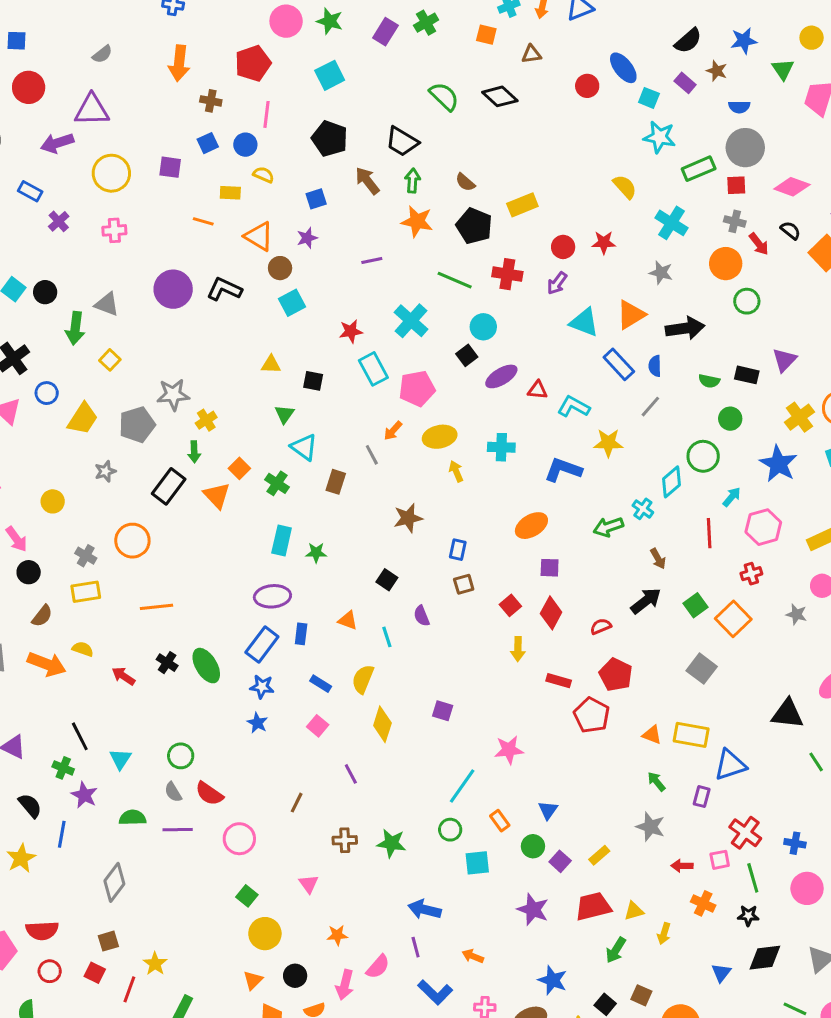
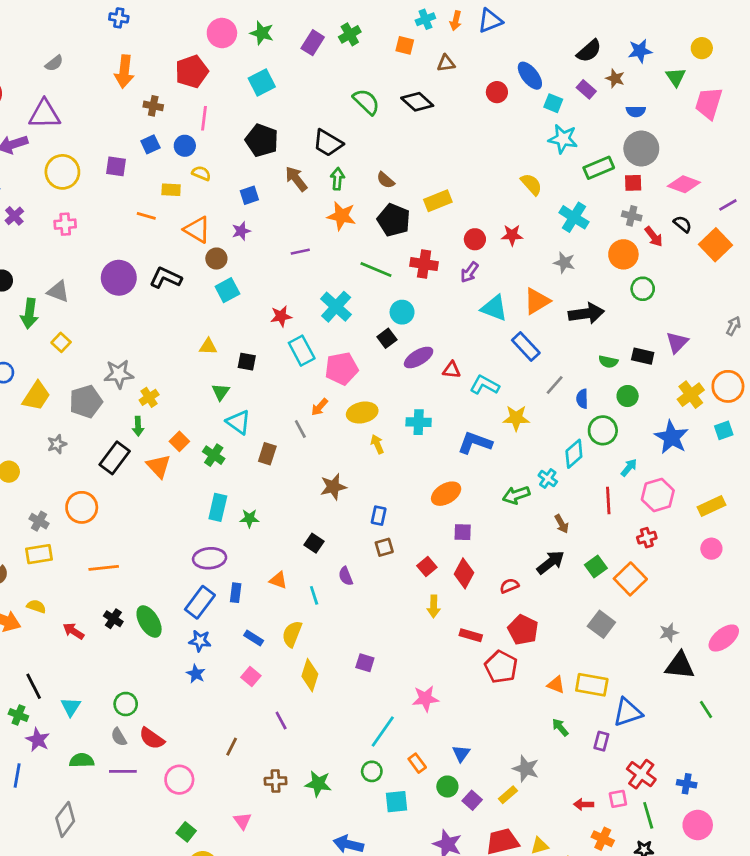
blue semicircle: (655, 366) -> (582, 399), moved
gray star: (796, 614) -> (669, 633), moved, turned -30
gray star: (650, 827) -> (526, 769), moved

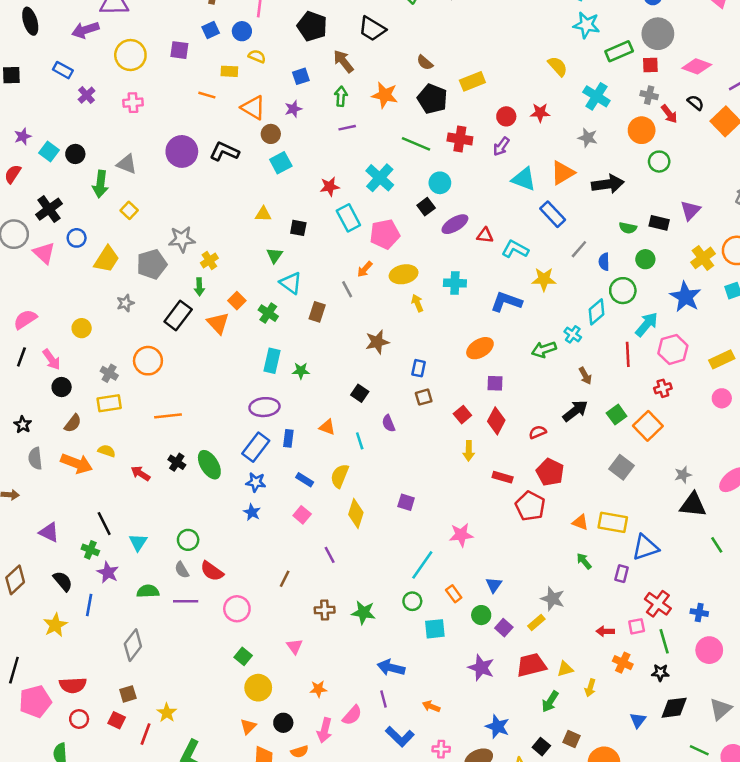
green arrow: (337, 179) -> (341, 96), moved
cyan arrow: (629, 468) -> (647, 324), size x1.5

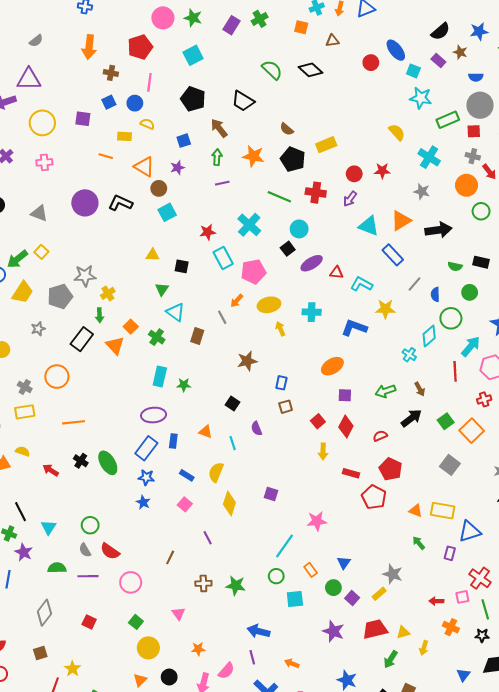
green arrow: (100, 184) -> (17, 259), moved, turned 45
green arrow: (544, 349) -> (385, 391), moved
red square: (117, 720) -> (89, 622), moved

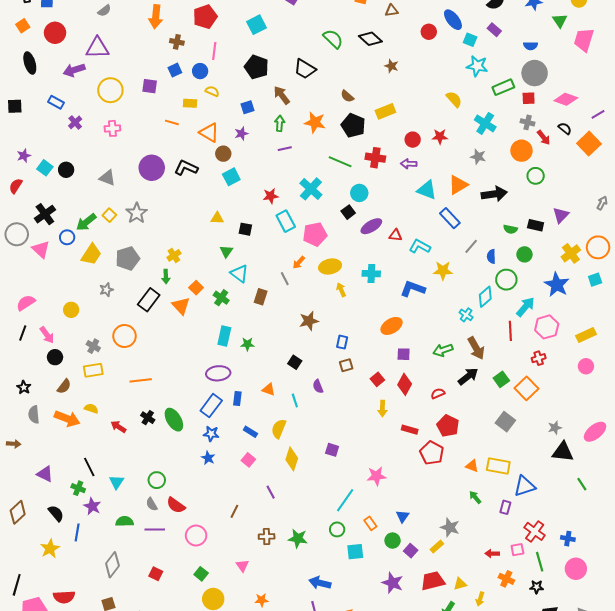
brown star: (460, 52) -> (392, 66), moved
purple arrow: (350, 199) -> (409, 164), turned 56
gray star: (85, 276) -> (137, 213), moved, turned -30
brown arrow: (420, 389) -> (476, 348), size x1.6

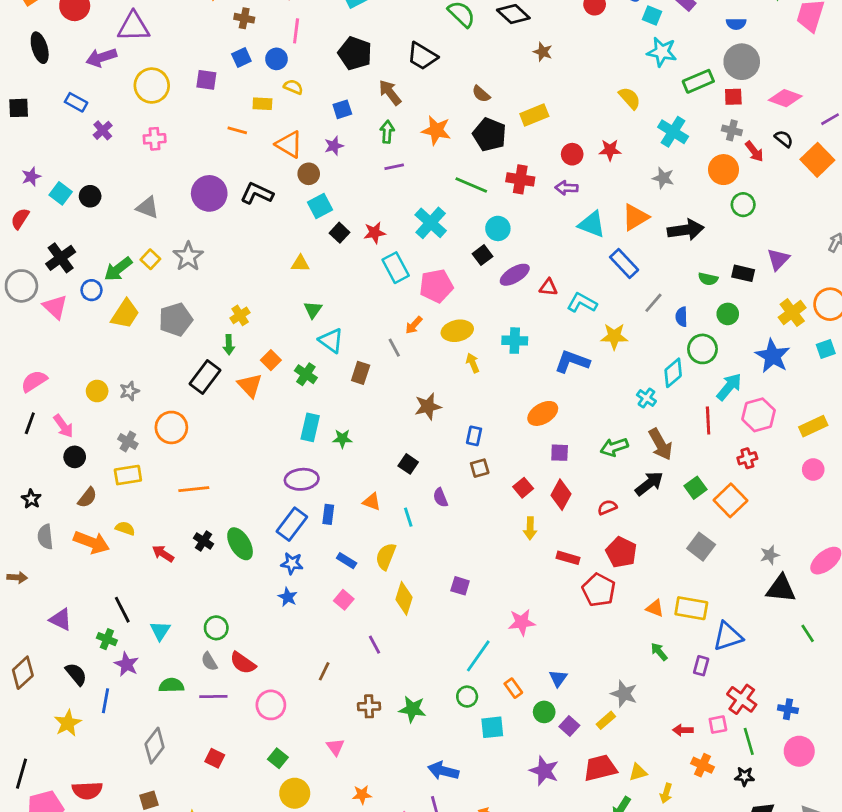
black square: (245, 229) -> (340, 233), moved, turned 32
gray star: (106, 290) -> (129, 391), moved

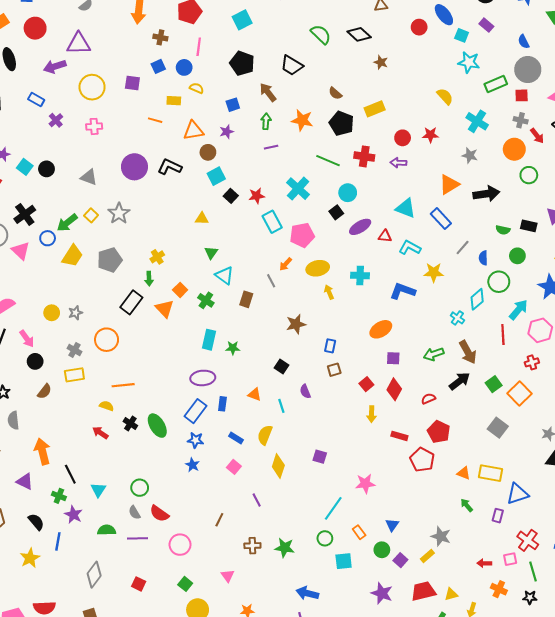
blue semicircle: (736, 24) -> (524, 42), turned 64
orange triangle: (289, 144) -> (193, 131), turned -40
cyan triangle: (592, 224) -> (406, 208), moved
yellow semicircle: (125, 528) -> (107, 406), moved
orange arrow: (91, 542) -> (42, 451), moved, turned -125

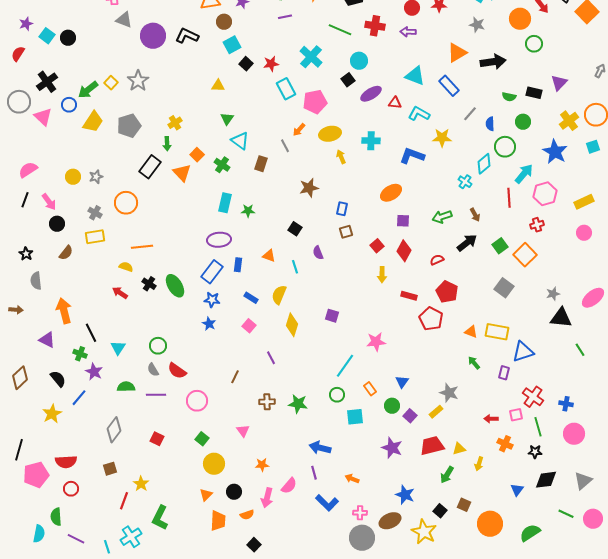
gray triangle: (89, 177) -> (124, 20), moved
brown arrow: (468, 352) -> (475, 215), size x0.6
blue line: (58, 541) -> (79, 398), turned 30

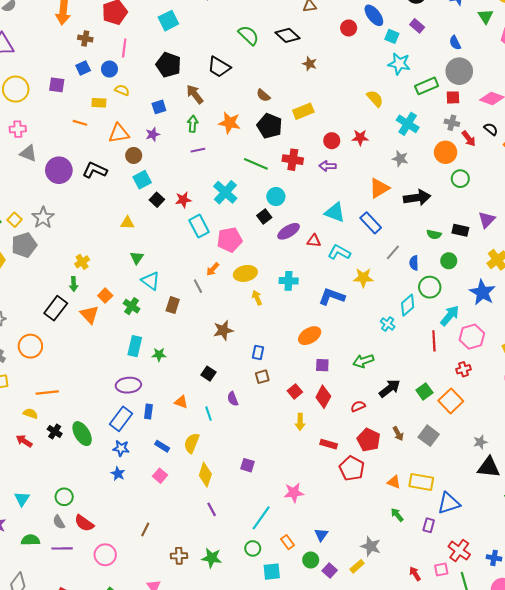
gray pentagon: (129, 126) -> (24, 245), moved
brown arrow: (475, 215) -> (398, 434), moved
purple line: (271, 358) -> (212, 509), moved
red arrow: (491, 419) -> (415, 574), turned 56

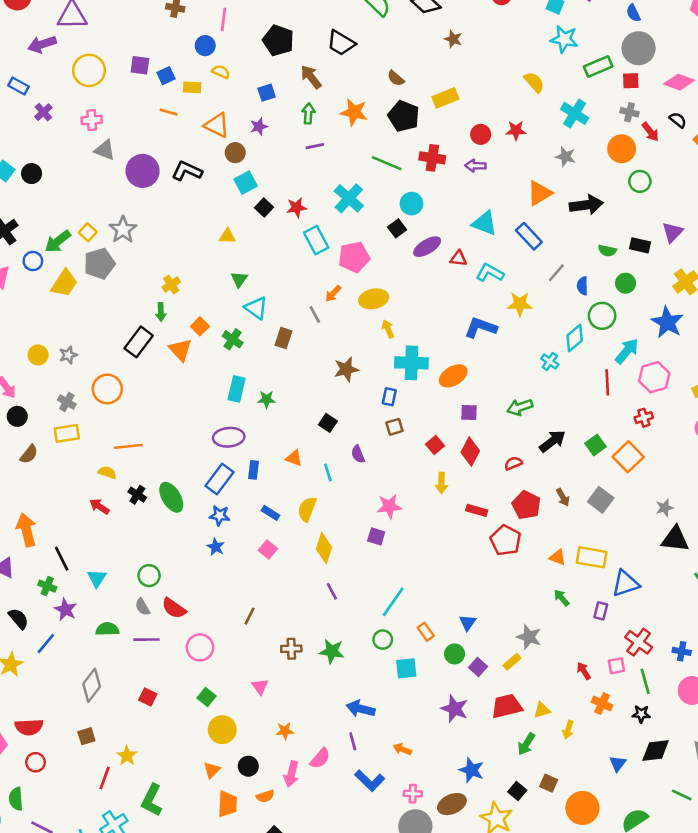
blue square: (83, 68) -> (166, 76), moved
orange triangle: (119, 133) -> (217, 125), turned 35
cyan cross: (289, 281) -> (411, 363), moved, size x1.4
pink star: (294, 493) -> (389, 506), moved

